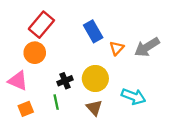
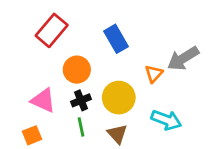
orange triangle: (117, 48) -> (154, 74), moved
orange circle: (35, 53) -> (77, 70), moved
pink triangle: (18, 81) -> (43, 100), moved
green line: (56, 102) -> (81, 127), moved

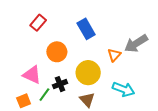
red rectangle: (52, 30) -> (38, 23), size x0.7
black cross: (81, 100) -> (60, 84), moved
green line: (81, 127) -> (44, 95), moved, turned 48

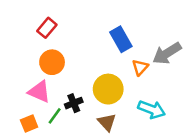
blue rectangle: (86, 29) -> (121, 39), moved
orange circle: (57, 52) -> (52, 62), moved

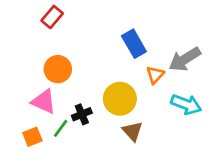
red rectangle: (47, 28) -> (52, 17), moved
cyan arrow: (152, 109) -> (186, 104), moved
brown triangle: (107, 122) -> (133, 131), moved

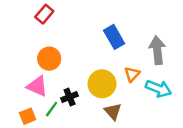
gray arrow: (185, 59) -> (157, 50), turned 116
orange triangle: (155, 75) -> (132, 74), moved

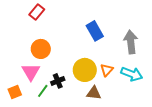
orange triangle: (132, 74) -> (107, 70), moved
pink triangle: (37, 86) -> (31, 72), turned 36
brown triangle: (113, 111) -> (94, 93), turned -42
orange square: (28, 116) -> (15, 92), moved

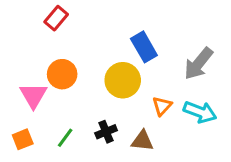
gray arrow: (131, 42) -> (198, 64), turned -135
yellow circle: (85, 70) -> (123, 80), moved
pink triangle: (31, 72) -> (33, 95), moved
black cross: (58, 81) -> (106, 132), moved

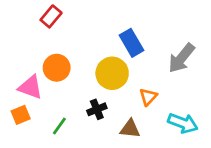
pink triangle: (33, 95) -> (30, 87), turned -40
cyan arrow: (200, 112) -> (183, 123), moved
black cross: (106, 132) -> (97, 109), moved
orange square: (23, 139) -> (21, 115), moved

